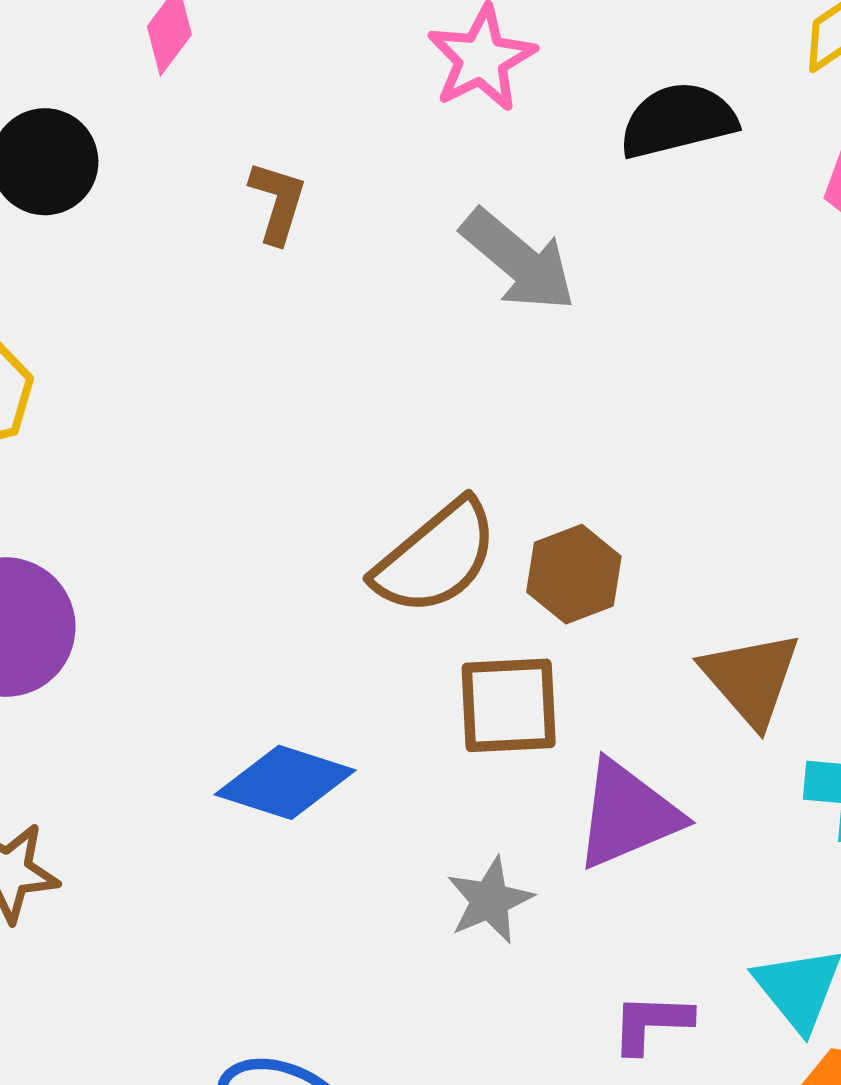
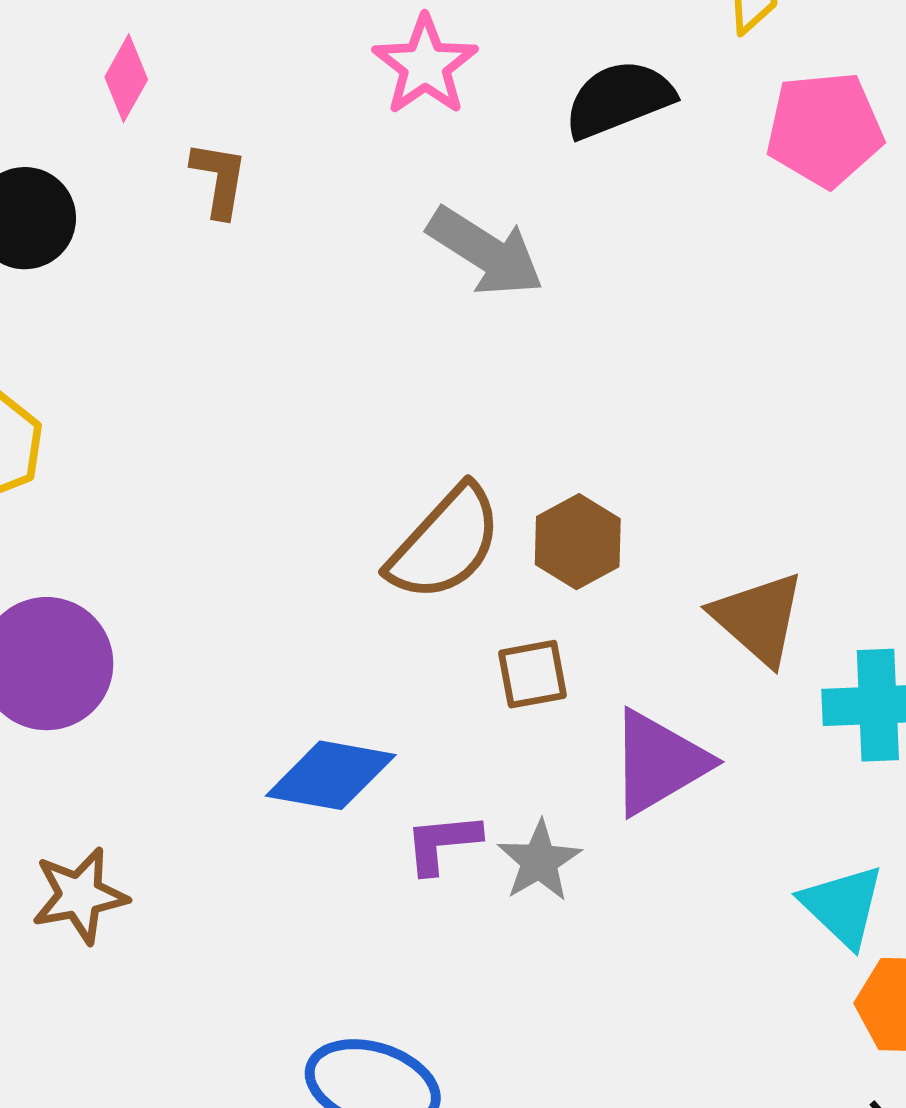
brown L-shape: (278, 202) -> (219, 179), moved
brown square: (509, 705) -> (533, 674), size x0.7
purple L-shape: (651, 1023) -> (442, 843), moved

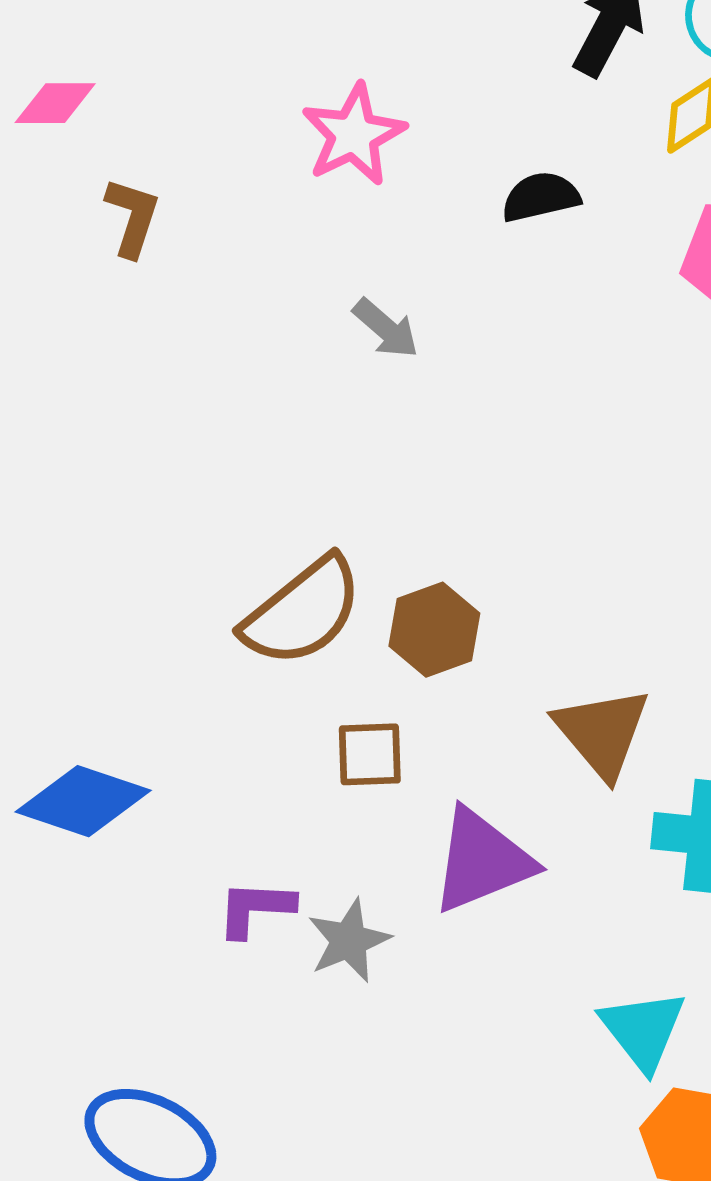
pink diamond: (126, 78) -> (55, 103), turned 52
black semicircle: (619, 99) -> (541, 197), size x0.7
gray arrow: (485, 252) -> (386, 328), size x0.6
blue diamond: (331, 775) -> (83, 801), moved

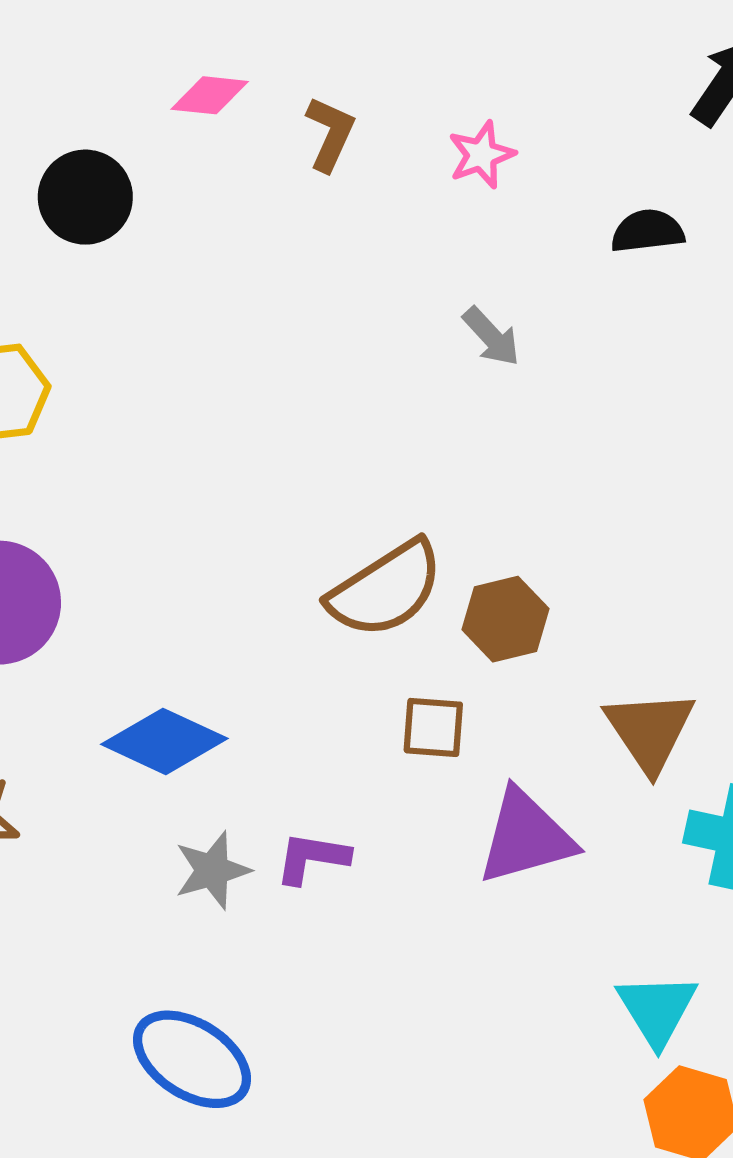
pink star: (354, 135) -> (481, 155), size x0.7
brown L-shape: (132, 217) -> (330, 134), moved
gray star: (349, 941) -> (212, 870), moved

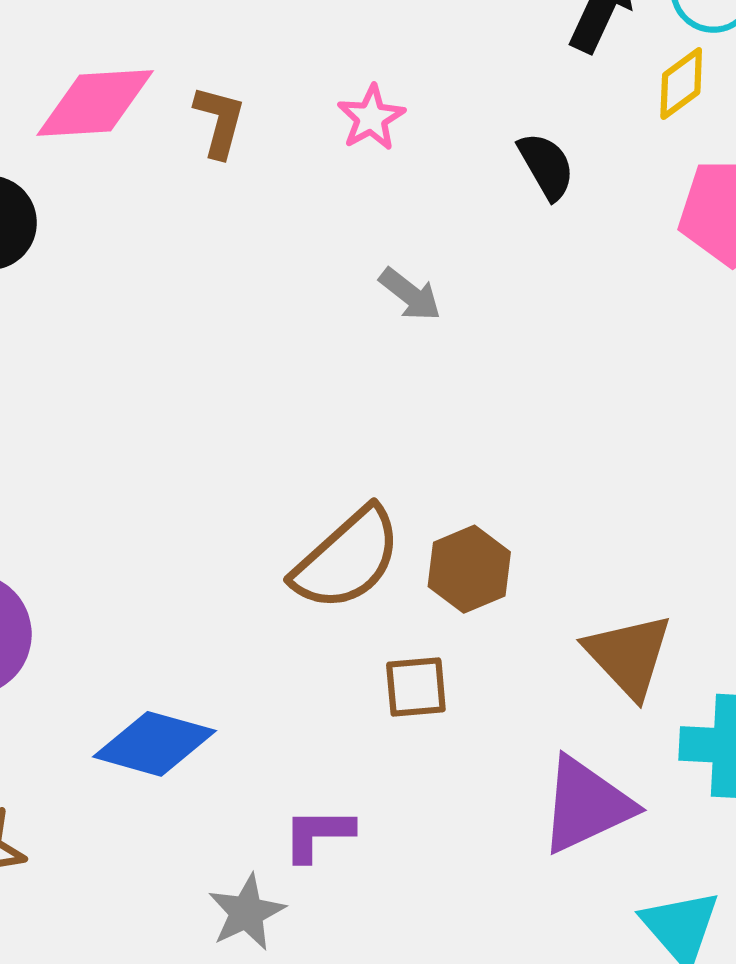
pink diamond: (210, 95) -> (95, 103), size x1.6
black semicircle: (648, 231) -> (546, 166), turned 76
purple triangle: (526, 837) -> (586, 805), moved
gray star: (212, 870) -> (247, 912), moved

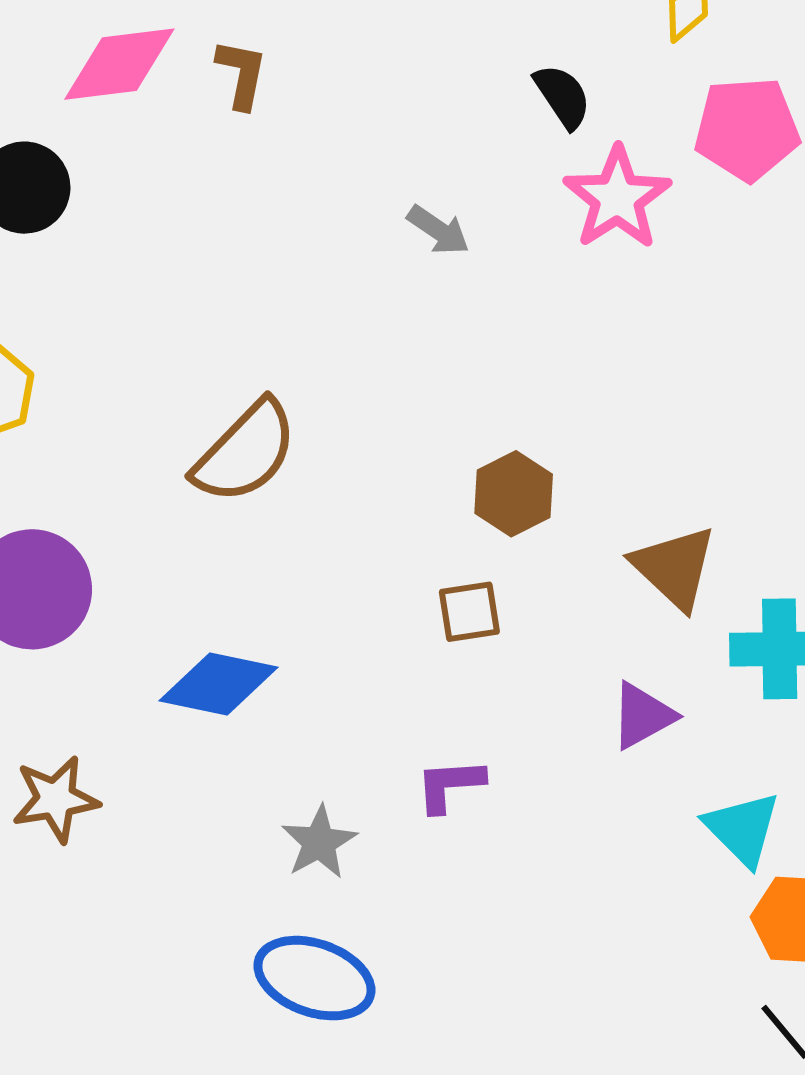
pink star: (371, 118) -> (617, 198), moved, size x1.6
brown semicircle: (347, 559) -> (245, 452), moved
purple triangle: (586, 805) -> (643, 716), size x0.7
purple L-shape: (318, 834) -> (450, 785), moved

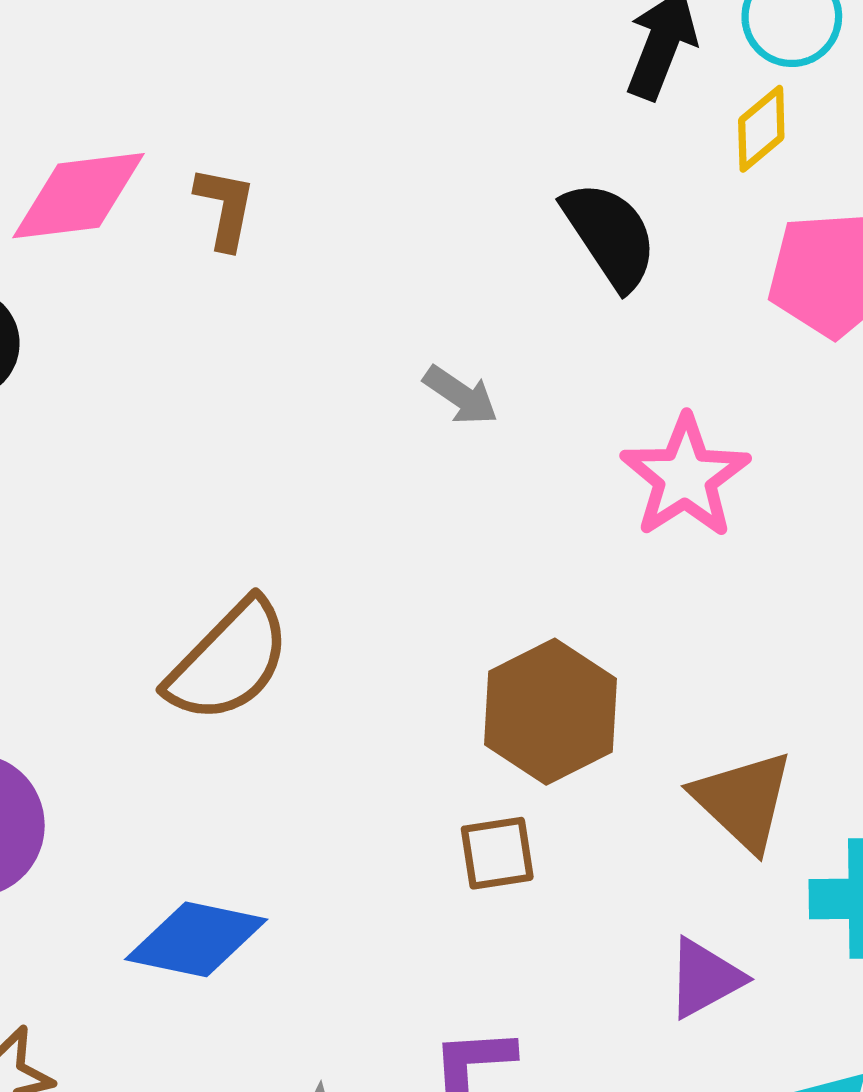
black semicircle: (563, 96) -> (610, 235), size x1.4
pink star: (617, 198) -> (685, 477), moved
brown hexagon: (514, 494) -> (550, 712), size x1.4

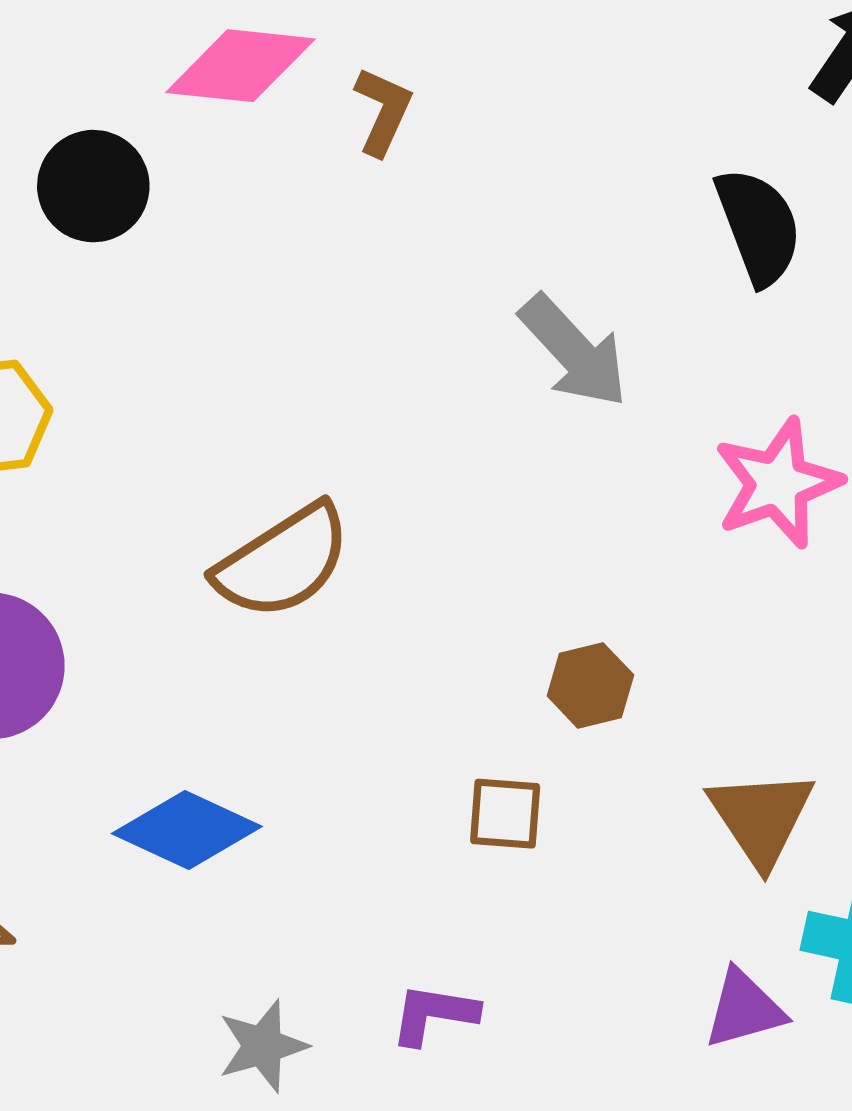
gray arrow: (461, 395) -> (574, 351), size x1.6
brown hexagon: (550, 712) -> (590, 685), size x0.6
purple triangle: (705, 978) -> (744, 1009), moved

